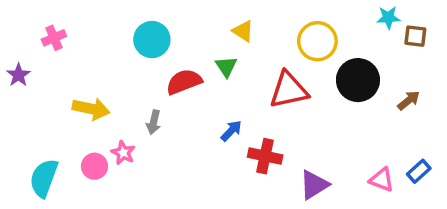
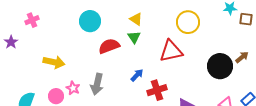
yellow triangle: (243, 31) -> (136, 19), moved
black circle: (358, 80) -> (220, 66), moved
gray arrow: (154, 122) -> (97, 84), moved, size x1.5
red cross: (265, 156) -> (157, 90), turned -30

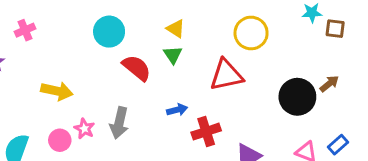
red semicircle: (109, 46) -> (137, 68), turned 60
blue arrow: (137, 75) -> (177, 110), turned 32

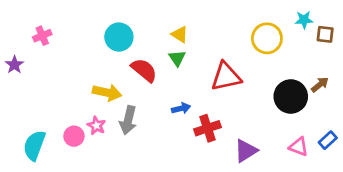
yellow circle: (251, 33) -> (267, 38), moved
yellow arrow: (57, 91) -> (107, 93), moved

